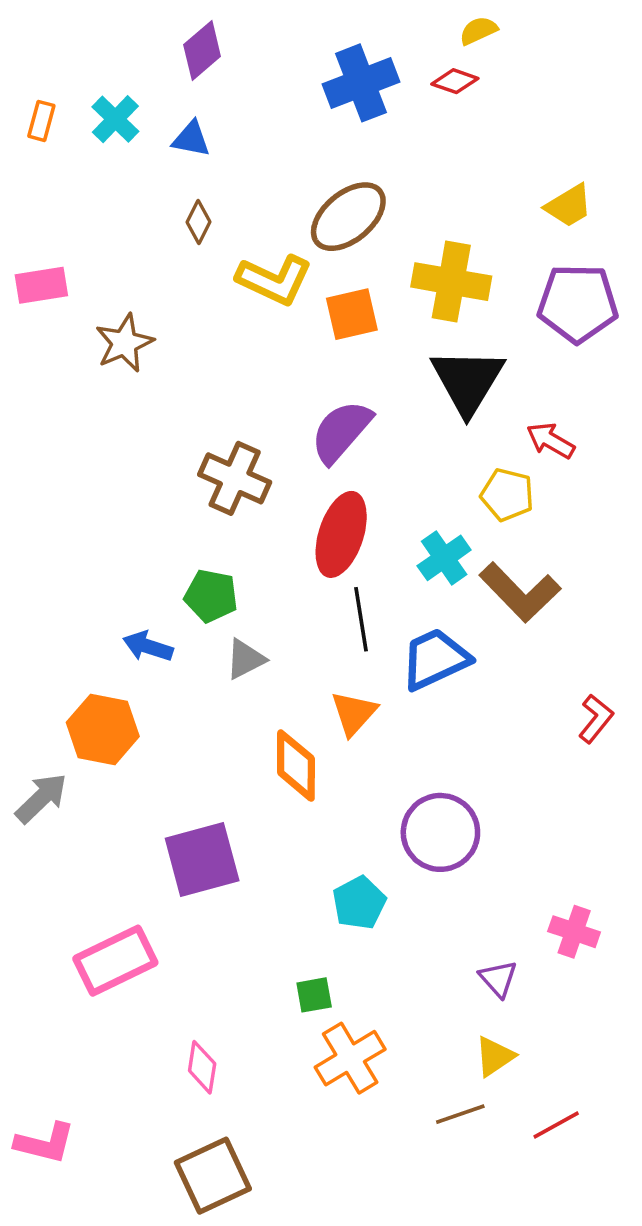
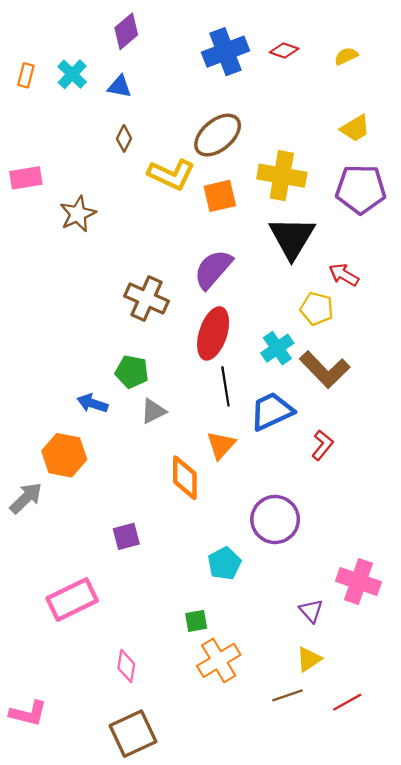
yellow semicircle: (478, 31) -> (346, 56), moved
red L-shape: (596, 719) -> (322, 445), moved
purple square: (202, 860) -> (126, 536), size x0.6
pink cross: (574, 932) -> (358, 581), size x1.4

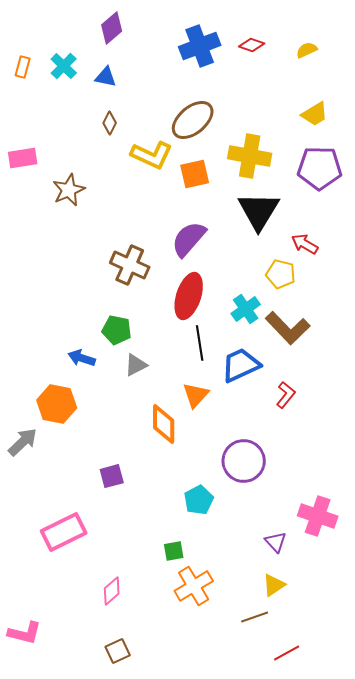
pink diamond: (126, 666) -> (112, 591), turned 40
red line: (347, 702) -> (287, 653), moved
brown square: (133, 734) -> (118, 651), size x0.6

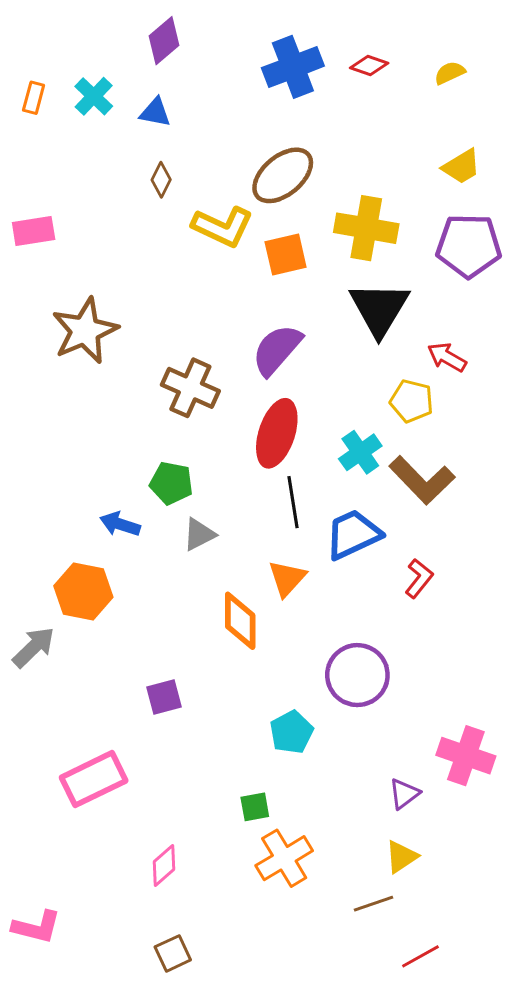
brown star: (69, 190) -> (85, 331), moved, size x1.4
purple triangle: (276, 542) -> (404, 794), turned 35

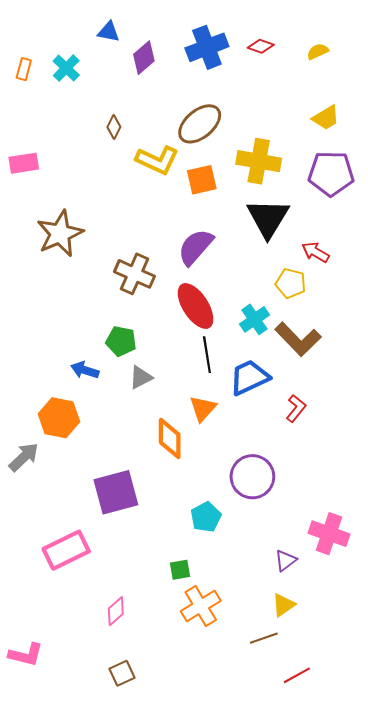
purple diamond: (164, 41) -> (144, 58), moved
blue triangle: (155, 112) -> (109, 32), moved
red ellipse: (277, 433) -> (196, 306), turned -51
purple square: (164, 697) -> (116, 492), size x1.8

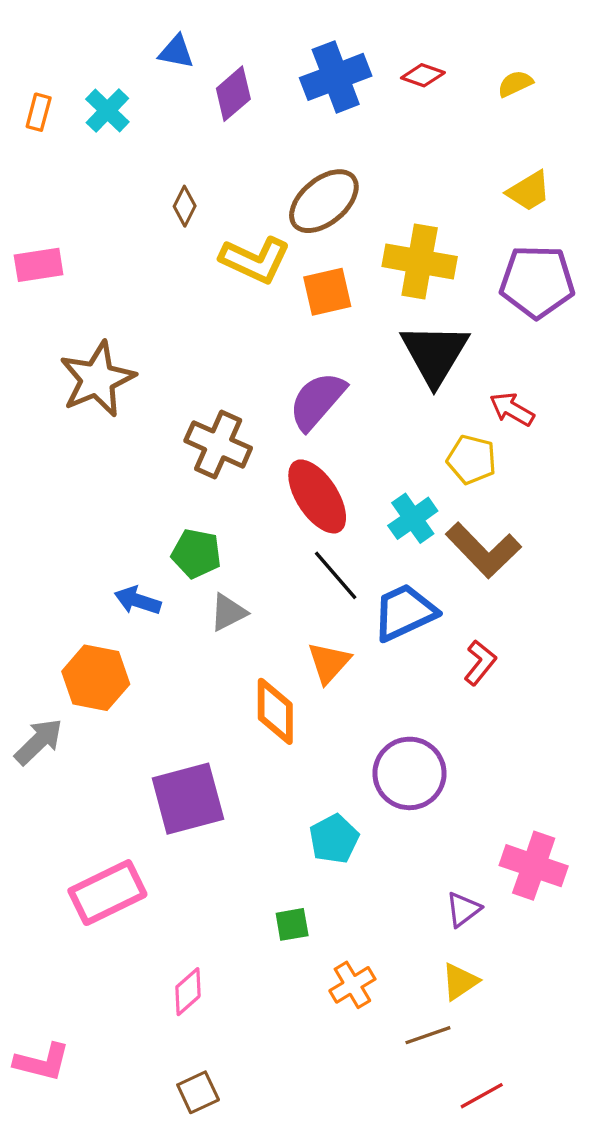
black line: (207, 355) -> (336, 575), turned -32
orange cross: (201, 606) -> (352, 985), moved, size x0.7

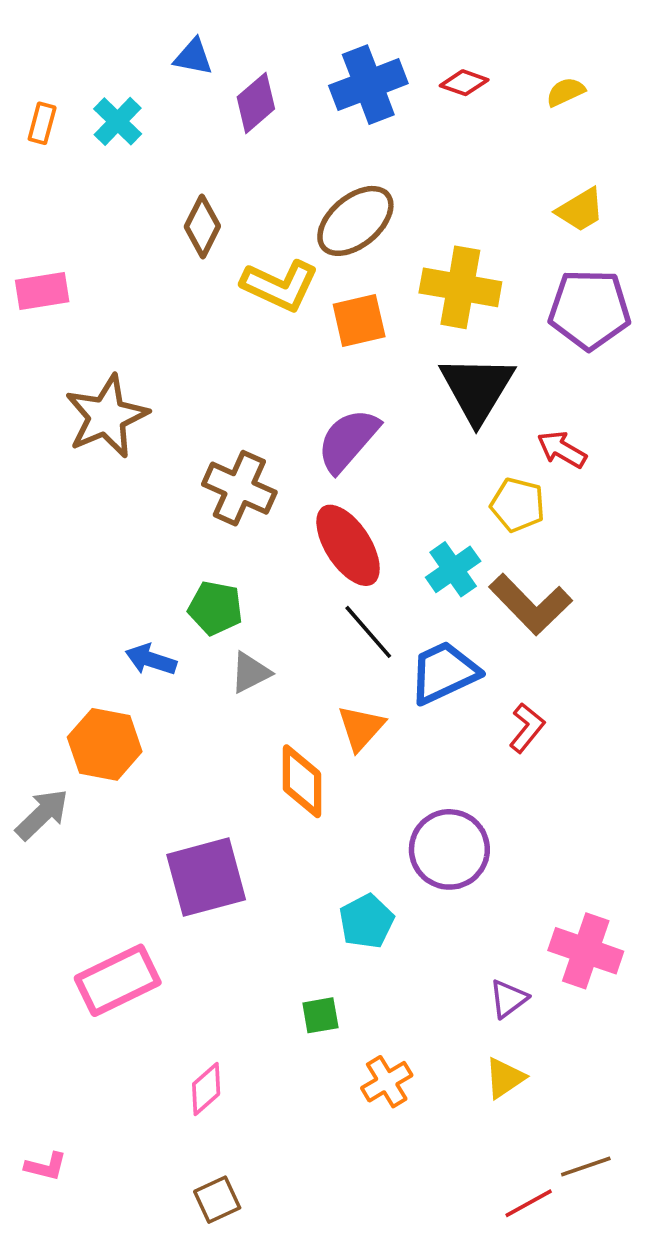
brown diamond: (185, 206) -> (202, 226), size x1.4
brown line: (428, 1035) -> (586, 1166), moved
pink L-shape: (42, 1062) -> (46, 1166), size x0.7

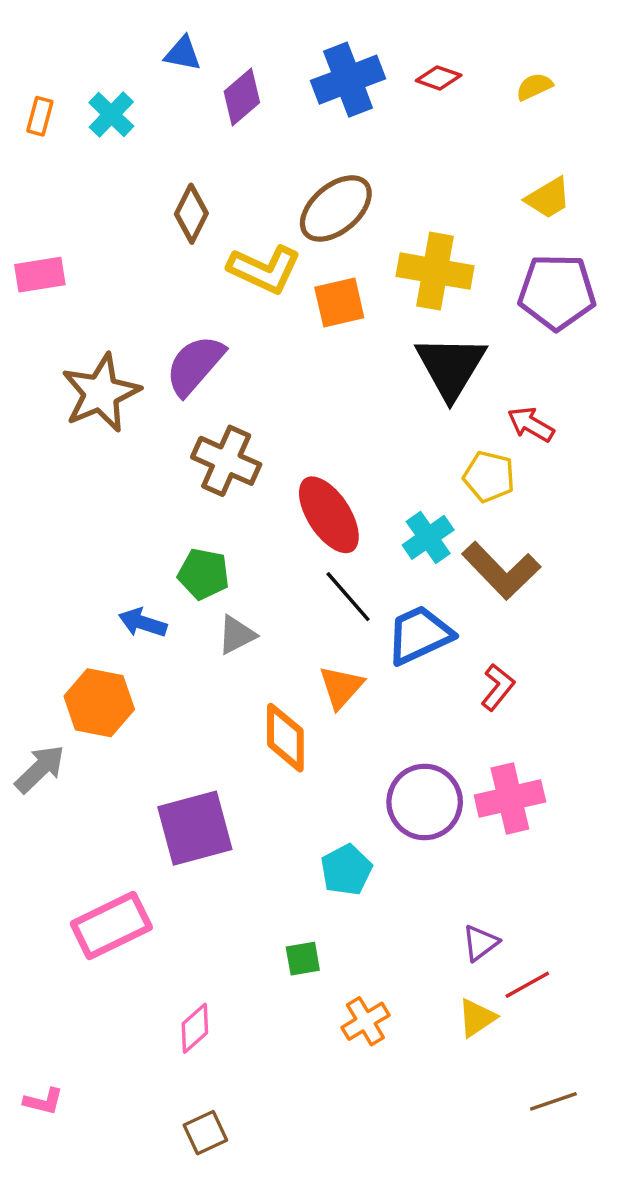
purple semicircle: (348, 440) -> (195, 365), moved
pink cross: (586, 951) -> (510, 799), moved, turned -32
red line: (529, 1203) -> (527, 985), moved

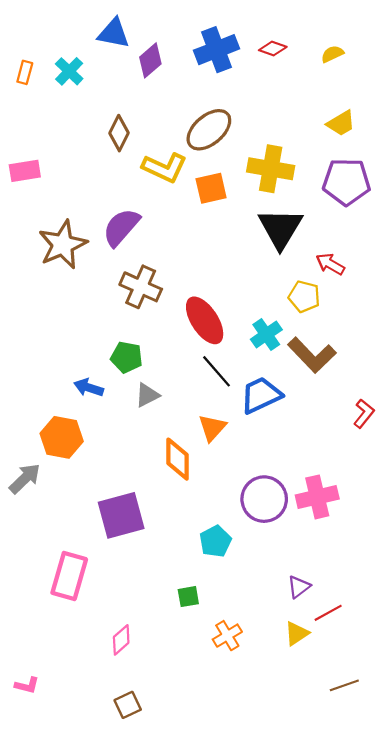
blue triangle: (183, 54) -> (114, 33), size x1.4
red L-shape: (498, 687) -> (364, 414), moved
pink rectangle: (111, 926) -> (69, 576), turned -48

